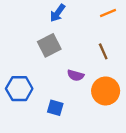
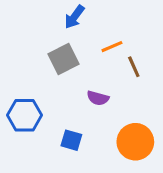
orange line: (108, 13) -> (112, 47), moved
orange circle: (106, 91) -> (135, 142), moved

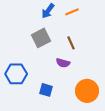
orange line: (112, 47) -> (72, 12), moved
brown line: (134, 67) -> (71, 43), moved

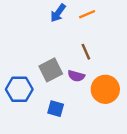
gray square: (41, 38) -> (51, 70), moved
orange circle: (87, 91) -> (105, 89), moved

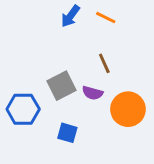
orange line: (87, 14) -> (106, 18), turned 49

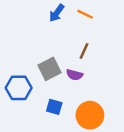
brown line: (104, 63) -> (84, 51), turned 49
orange circle: (128, 109) -> (90, 115), moved

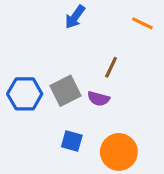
orange line: (85, 14) -> (142, 23), moved
blue hexagon: (19, 88) -> (25, 94), moved

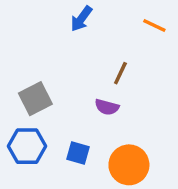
gray square: (66, 91) -> (35, 99), moved
blue hexagon: (25, 94) -> (27, 146), moved

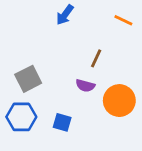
orange circle: (129, 165) -> (119, 101), moved

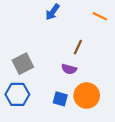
orange circle: (119, 101) -> (87, 96), moved
blue square: (62, 122) -> (60, 99), moved

